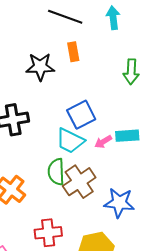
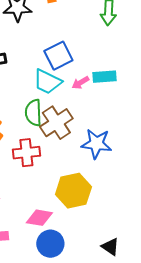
red cross: (48, 233) -> (26, 153), moved

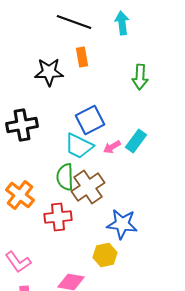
cyan rectangle: (104, 77) -> (136, 141), turned -50
blue star: (96, 144) -> (122, 224), moved
yellow hexagon: (73, 191) -> (105, 255), size x0.7

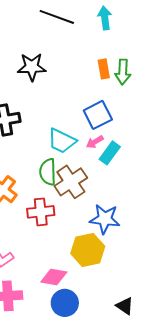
orange rectangle: (82, 57) -> (104, 69), moved
blue square: (90, 120) -> (98, 115), moved
cyan rectangle: (136, 141) -> (110, 153), moved
yellow hexagon: (105, 255) -> (88, 250), size x1.4

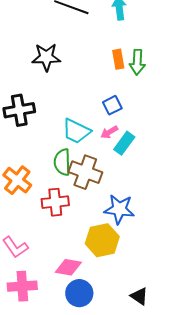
blue square: (98, 115) -> (112, 105), size x0.7
brown cross: (71, 182) -> (85, 172), turned -36

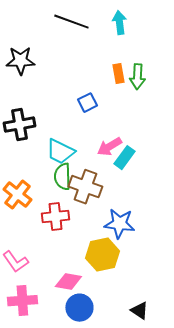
black star: (46, 57) -> (20, 61), moved
blue square: (112, 105) -> (87, 103), moved
cyan trapezoid: (76, 131) -> (60, 152), moved
pink arrow: (109, 132) -> (109, 147), size x1.4

